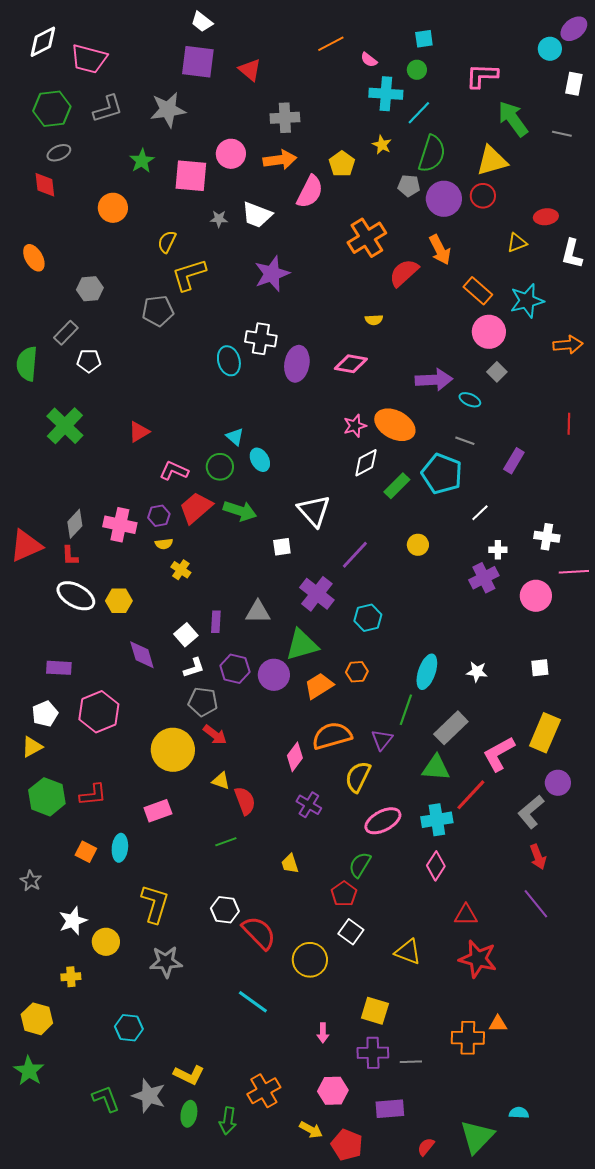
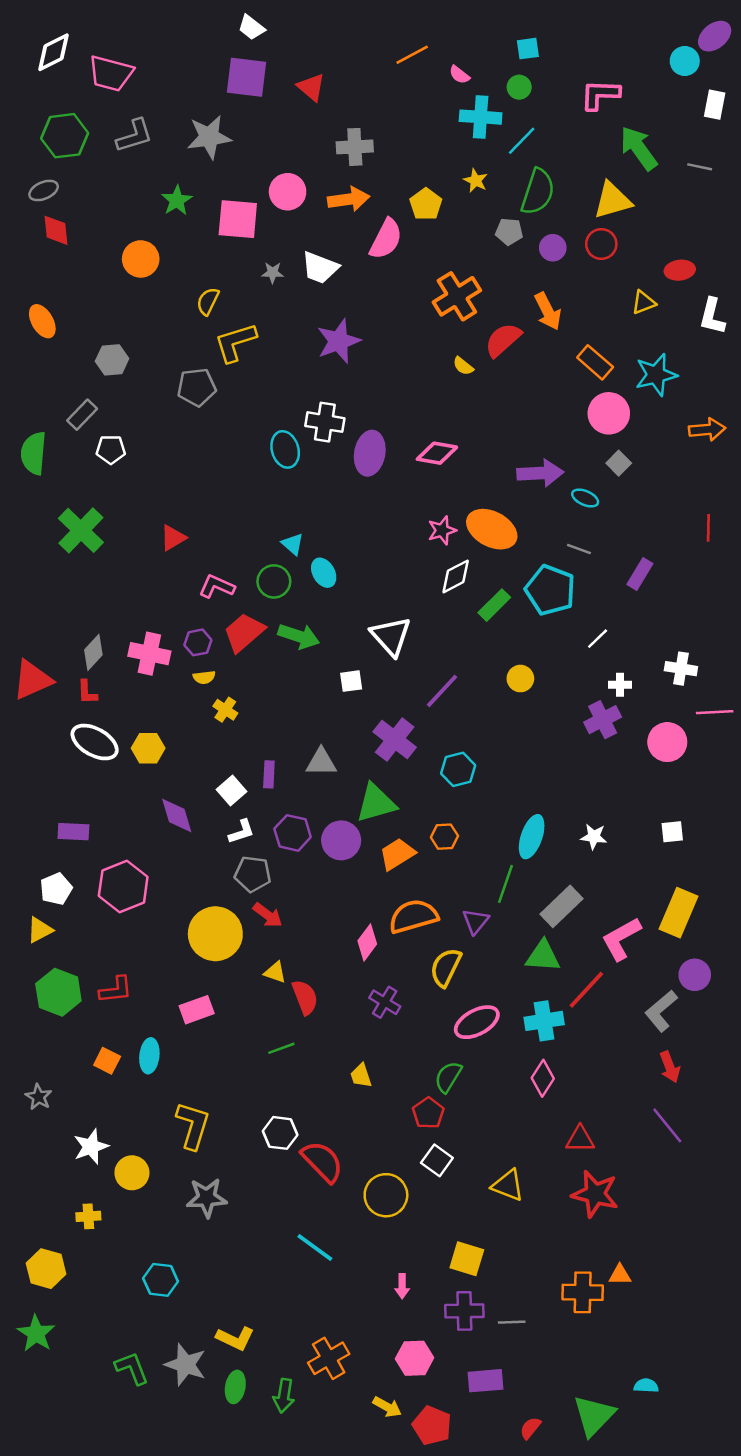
gray ellipse: (59, 153) -> (44, 190), moved
purple circle: (444, 199) -> (553, 248), size x0.6
yellow semicircle: (374, 320) -> (463, 366), moved, turned 42

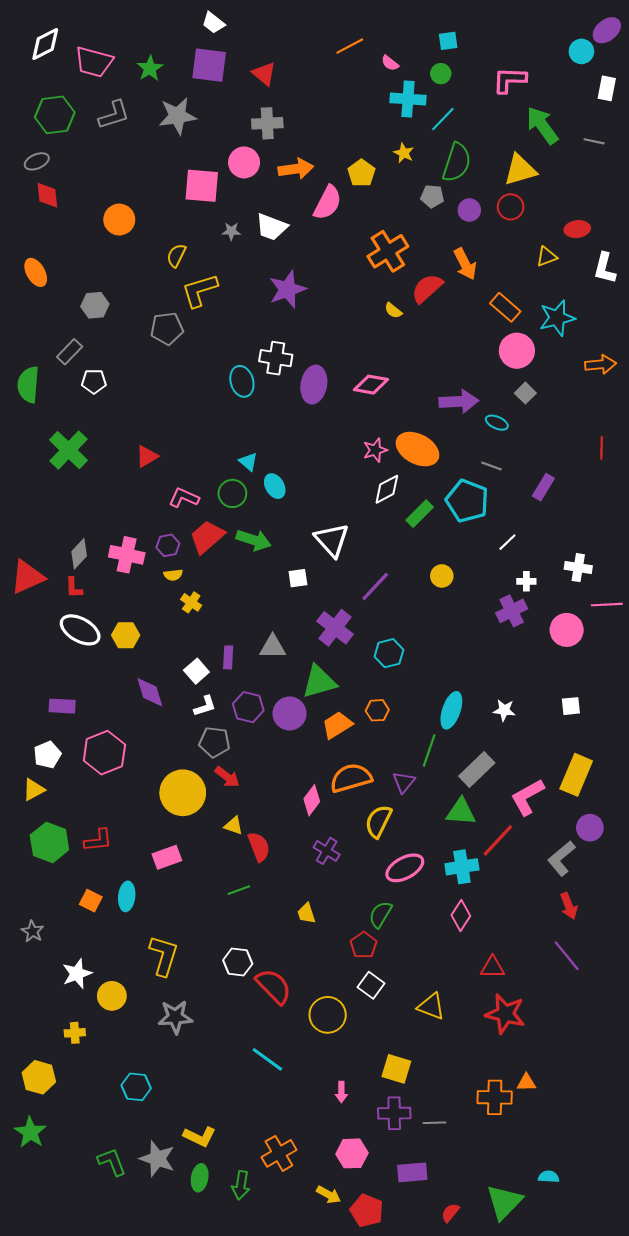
gray cross: (355, 147) -> (267, 123), moved
green star: (177, 200) -> (150, 68), moved

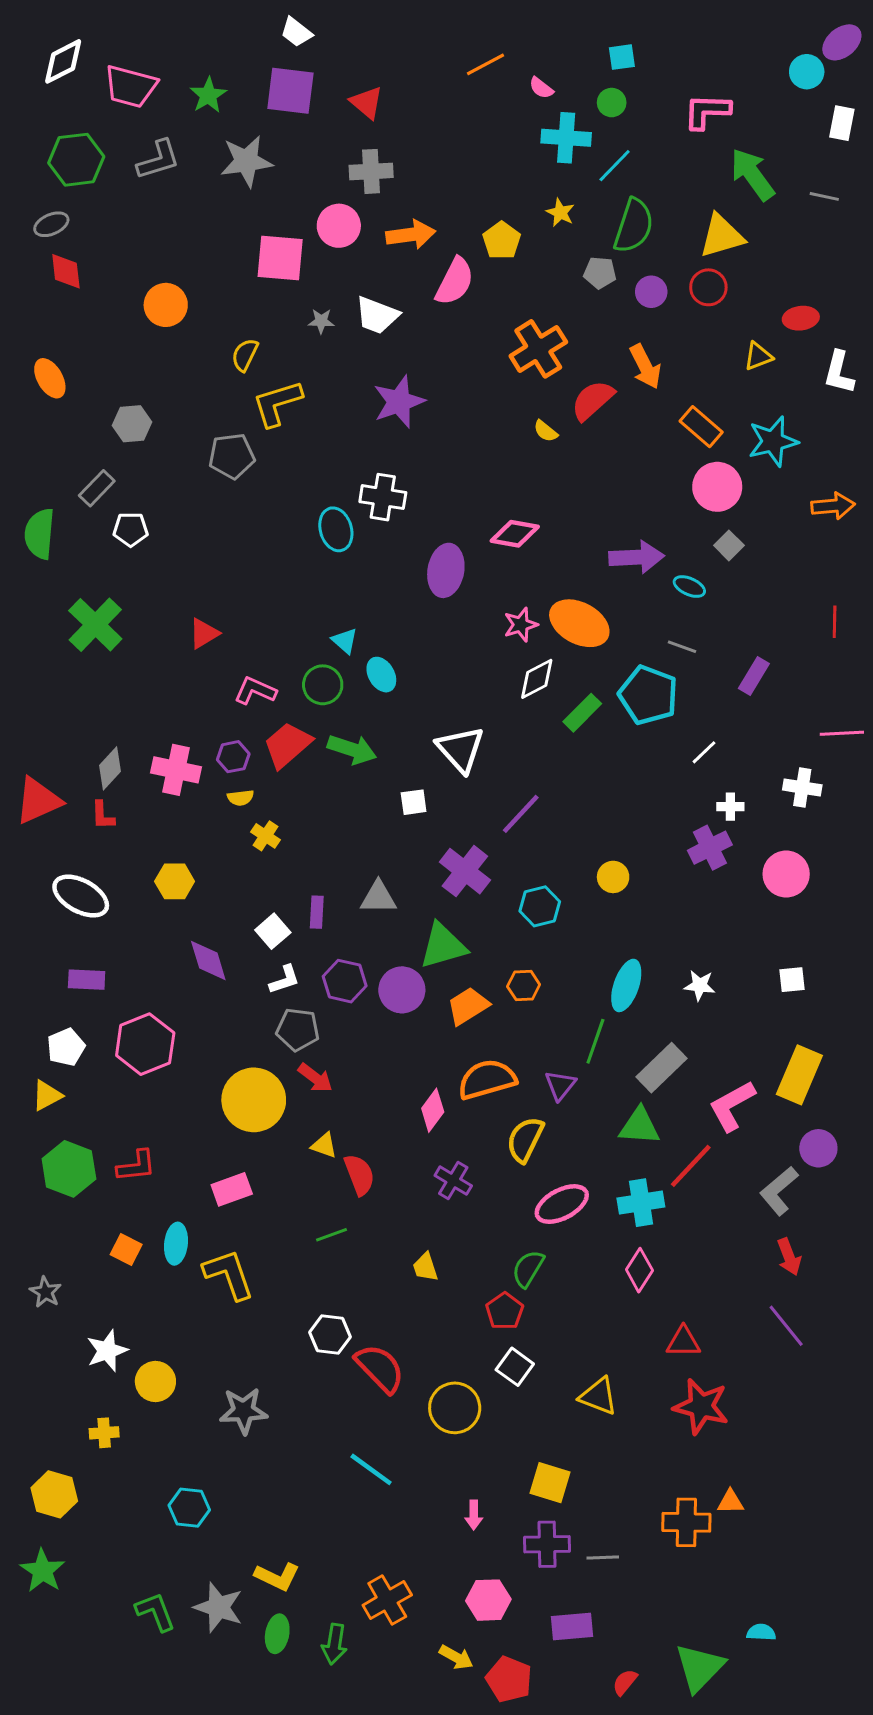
purple ellipse: (314, 385) -> (446, 570), moved
yellow circle: (442, 576) -> (613, 877), moved
pink line: (607, 605) -> (842, 733), moved
white ellipse: (80, 630) -> (81, 896), moved
yellow L-shape: (164, 956) -> (229, 1274), moved, turned -36

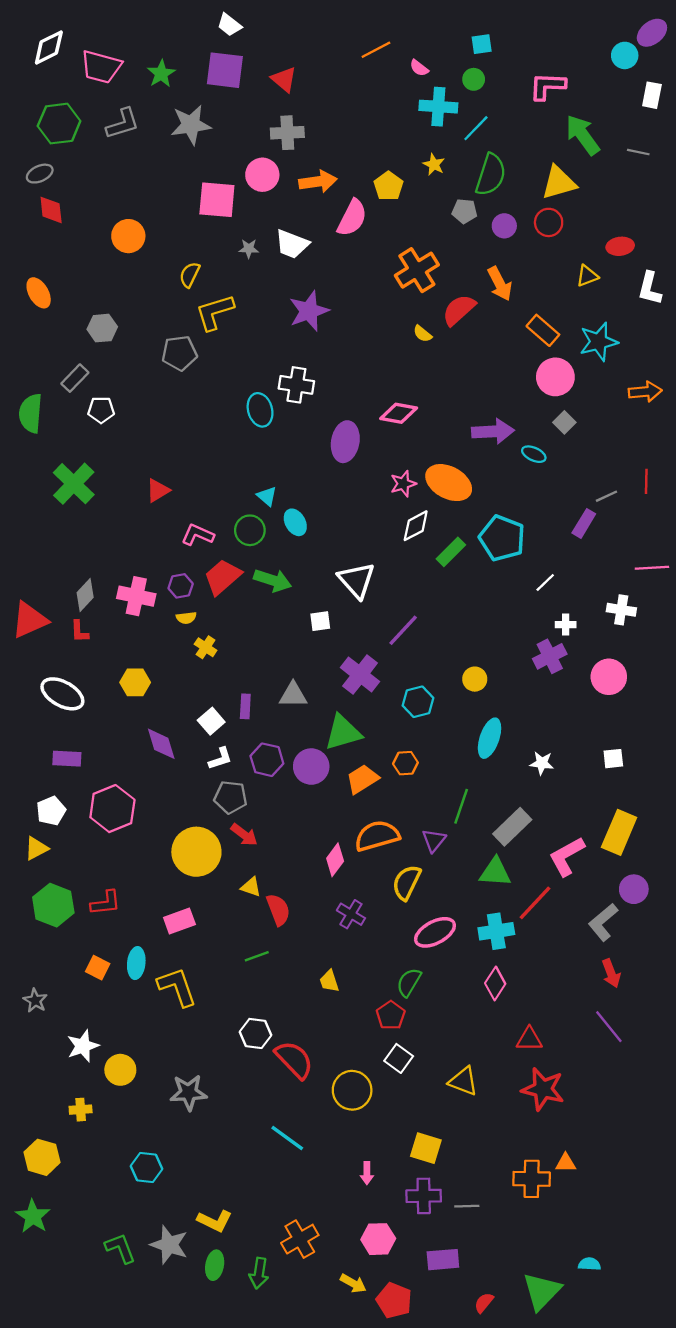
gray line: (682, 647) -> (607, 496), moved, turned -45
cyan ellipse: (626, 985) -> (490, 738), moved

